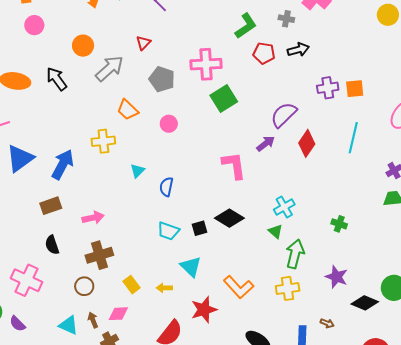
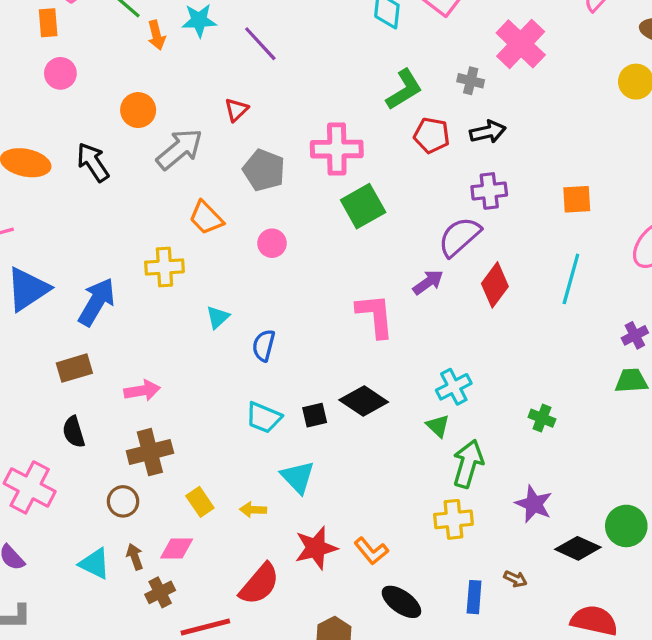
purple cross: (328, 88) -> (489, 191), moved
orange L-shape: (239, 287) -> (371, 551), moved, size x0.7

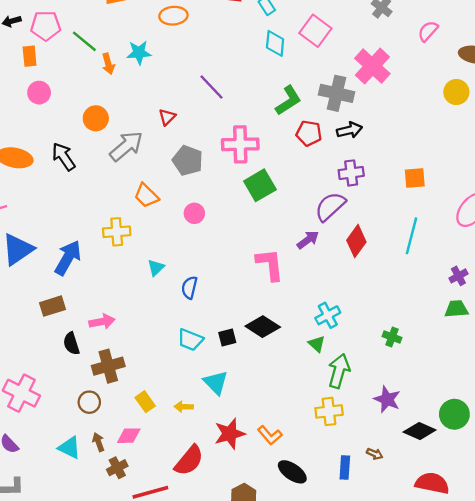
purple line: (260, 44) -> (211, 87), moved
gray cross: (471, 81) -> (337, 93), size x1.8
black semicircle: (74, 432) -> (71, 343), moved

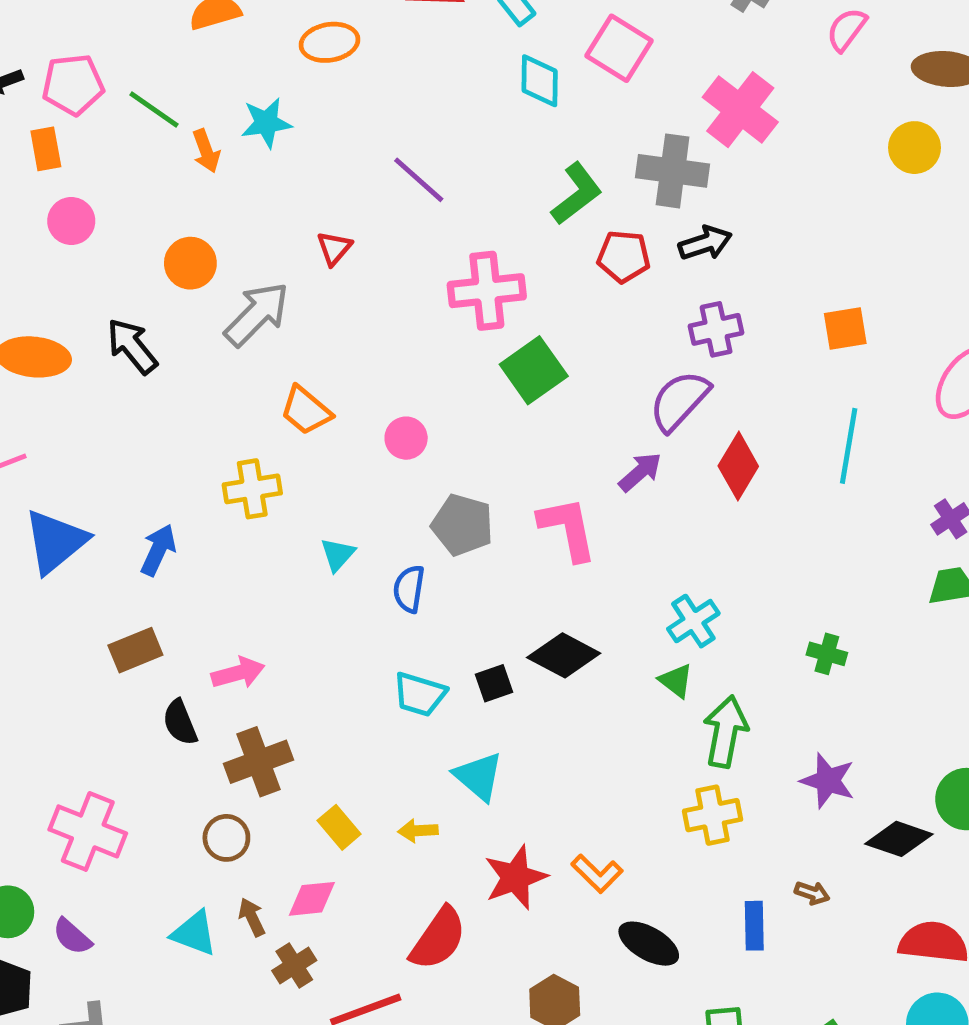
gray pentagon: (188, 161) -> (462, 525), moved
blue arrow: (68, 258) -> (158, 550), size x0.7

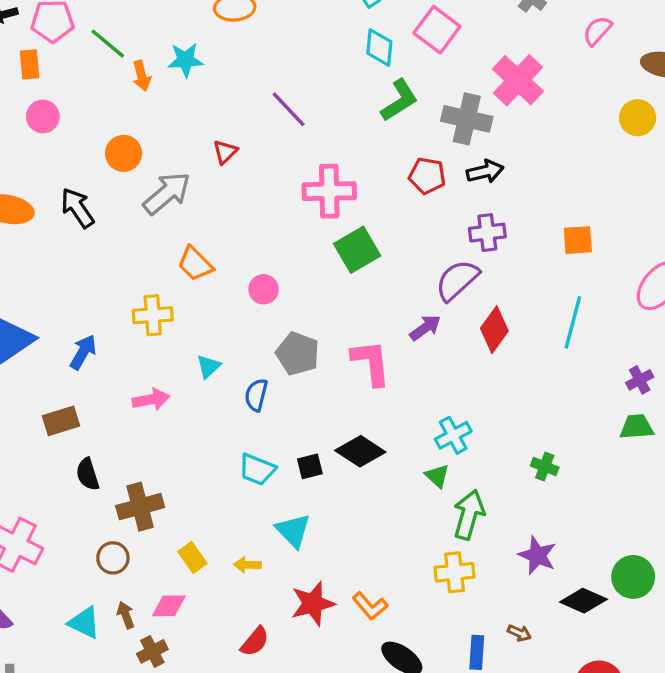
green L-shape: (577, 194) -> (399, 100), moved
pink arrow: (238, 673) -> (151, 400), moved
red semicircle: (438, 939) -> (255, 642), size x0.7

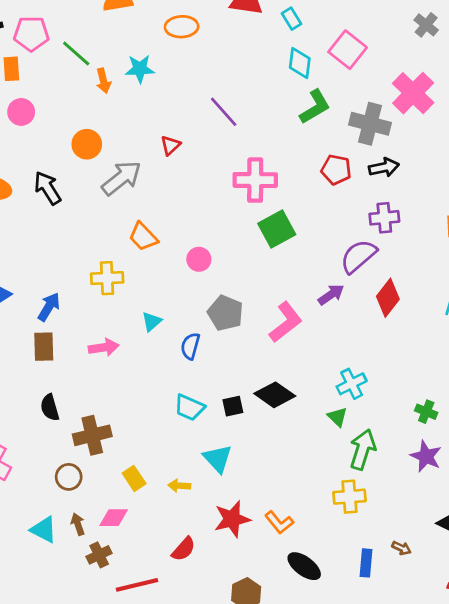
pink L-shape: (371, 363) -> (286, 322), turned 57
brown rectangle: (61, 421) -> (44, 347), moved, turned -76
purple star: (537, 555) -> (426, 456), moved

